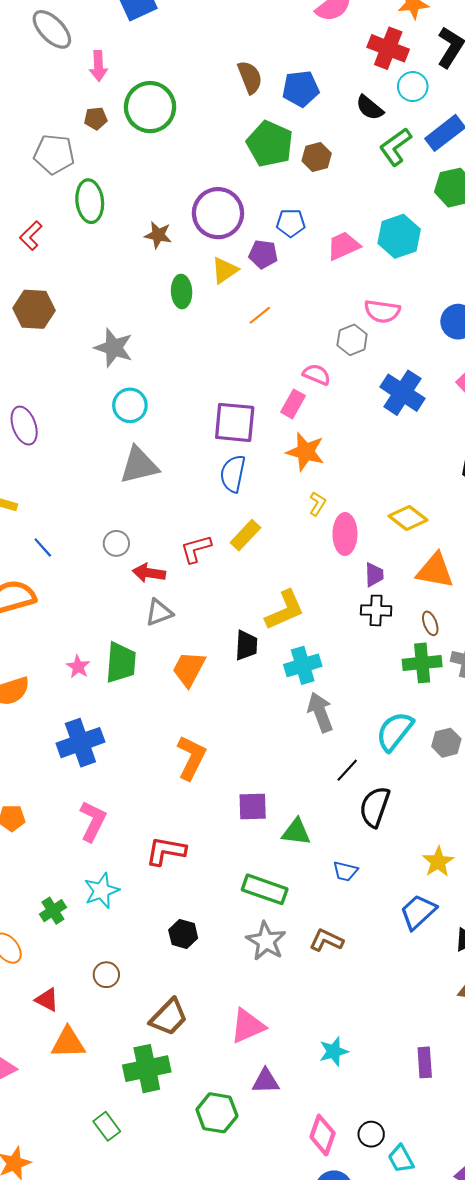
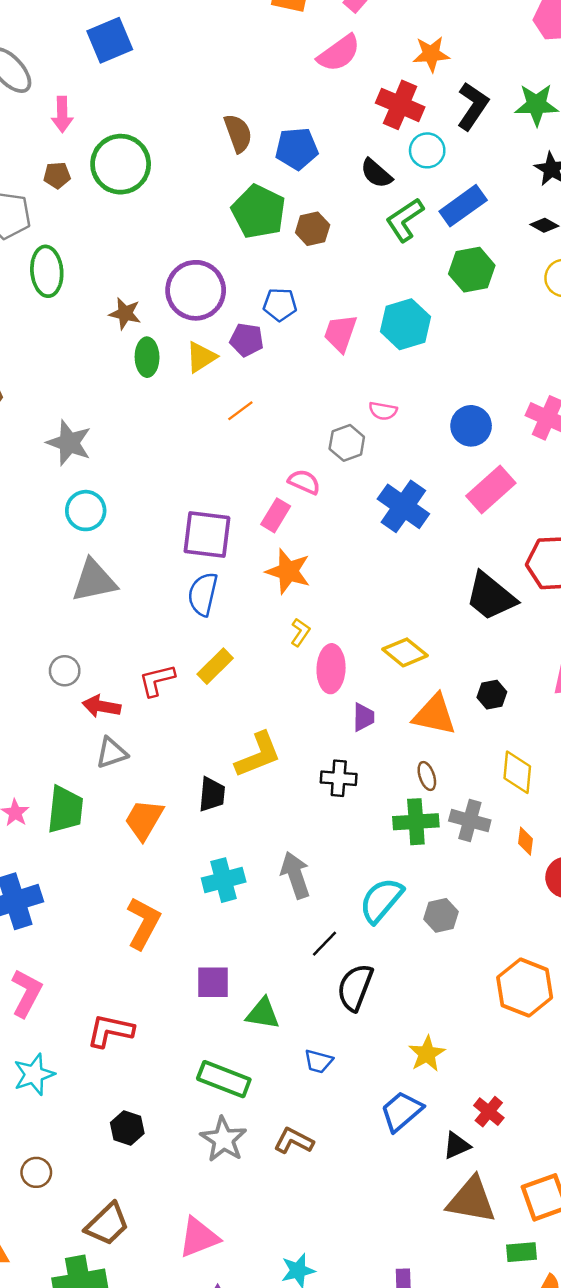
pink trapezoid: (343, 246) -> (340, 333), turned -48
green ellipse: (182, 292) -> (147, 357), moved
pink semicircle: (382, 311) -> (383, 411), size x0.7
black cross: (376, 610) -> (339, 778), moved
cyan cross: (303, 665) -> (224, 880), moved

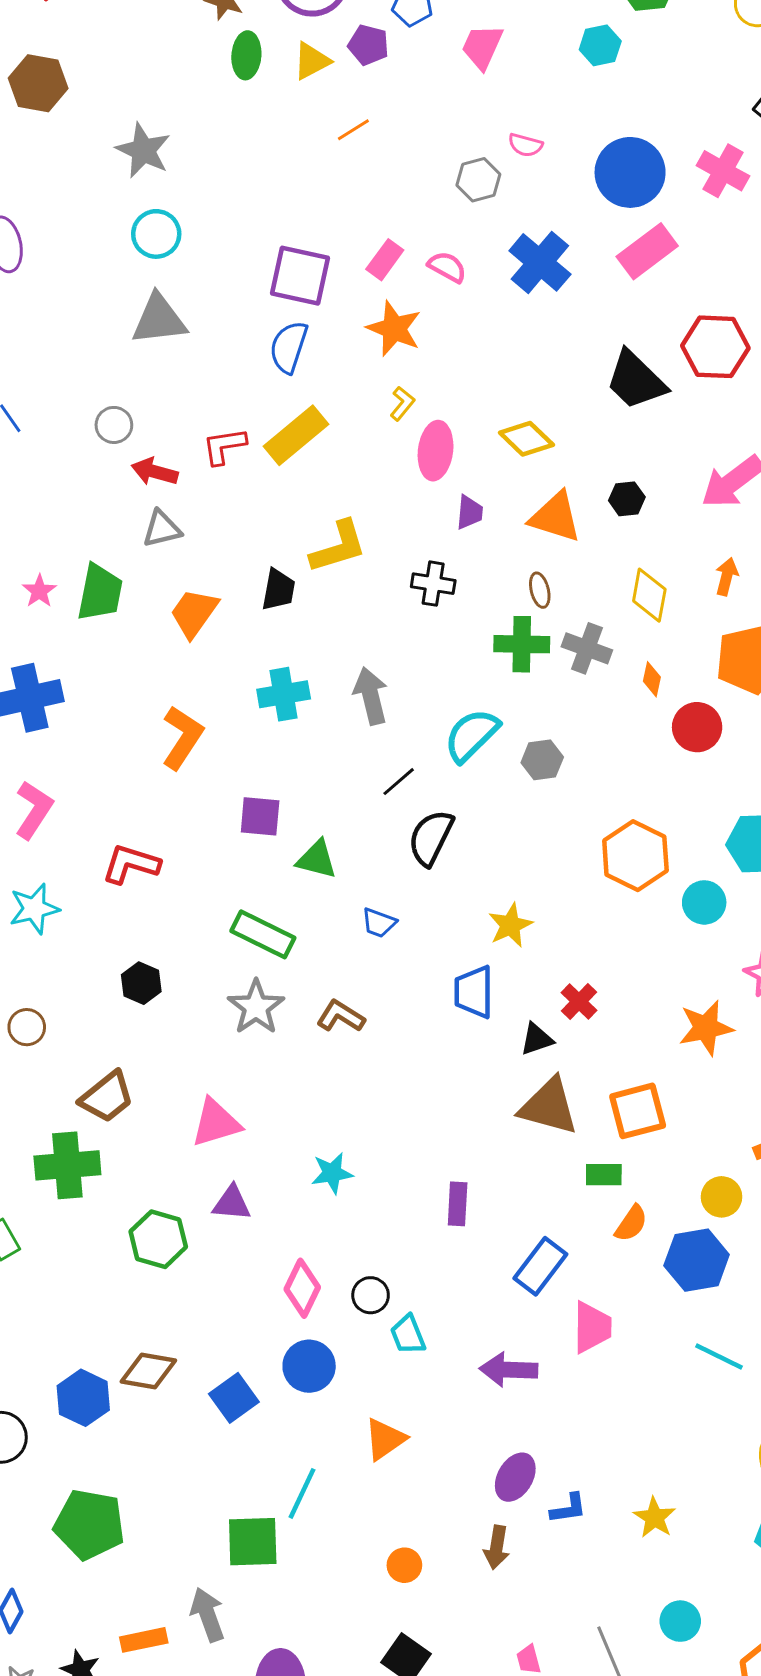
cyan hexagon: (406, 324) -> (600, 45), moved, size x0.7
blue circle: (471, 426) -> (630, 172), size x1.4
pink semicircle: (304, 482) -> (447, 267), moved
yellow rectangle: (215, 666) -> (296, 435), size x1.4
blue trapezoid: (401, 1111) -> (474, 992), turned -54

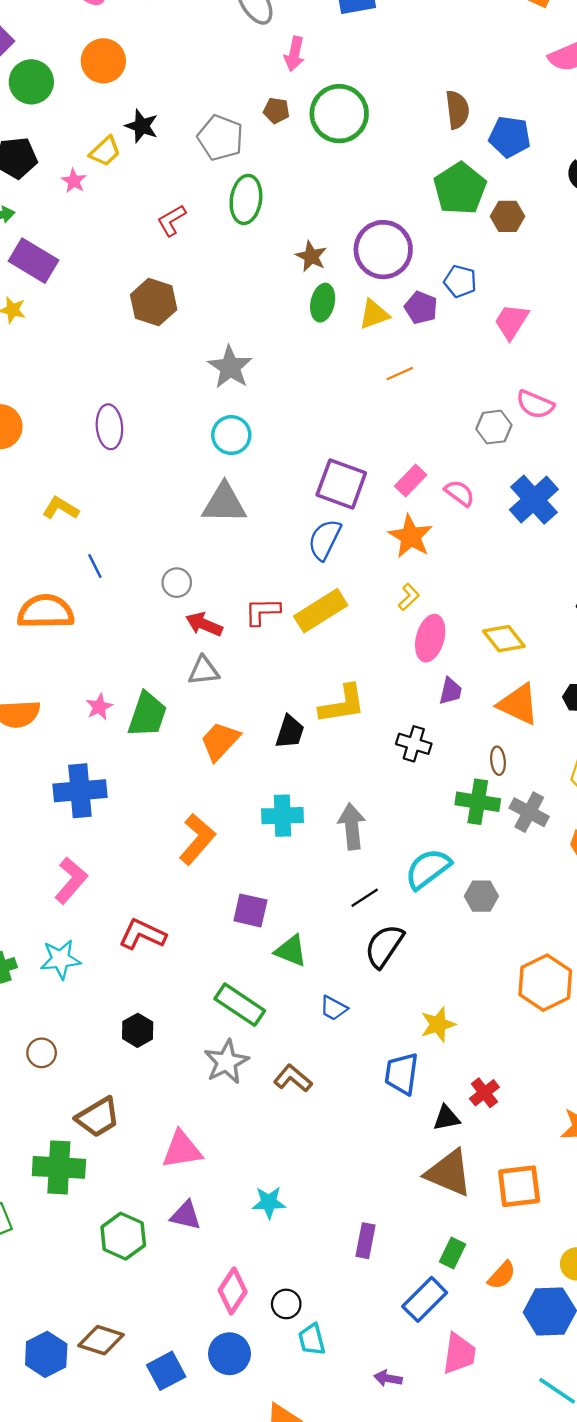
pink semicircle: (525, 145) -> (535, 404), size x1.4
green rectangle: (604, 1175) -> (453, 1253), moved, turned -72
purple arrow: (509, 1370) -> (388, 1378), size x0.6

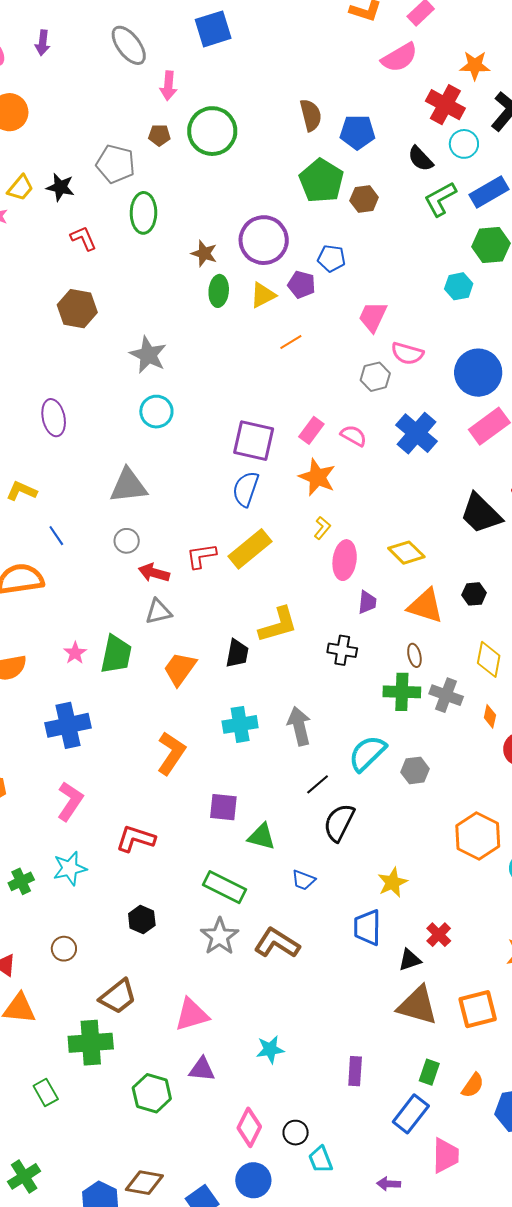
black star: (142, 126) -> (60, 187), moved
red L-shape: (172, 220) -> (83, 238), turned 104
pink trapezoid: (511, 321) -> (373, 317), moved
gray triangle: (224, 503) -> (128, 486), moved
brown L-shape: (293, 1078) -> (277, 943), size x1.4

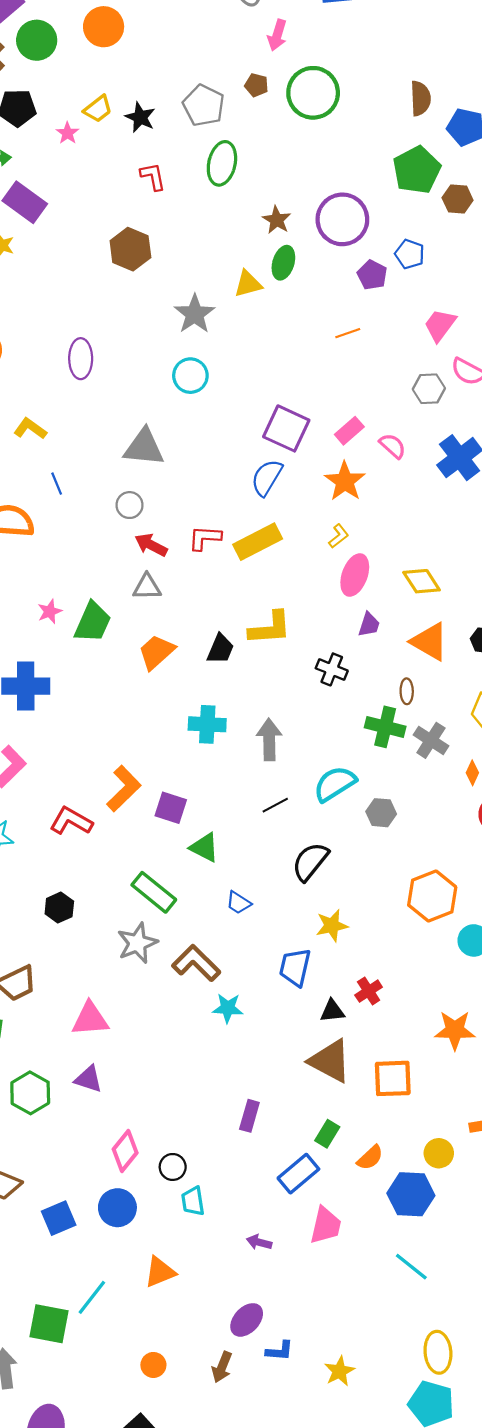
yellow triangle: (263, 295) -> (248, 284), moved
orange L-shape: (171, 753) -> (124, 789), moved
black semicircle: (339, 823) -> (310, 862), moved
cyan star: (270, 1049) -> (228, 1008), moved

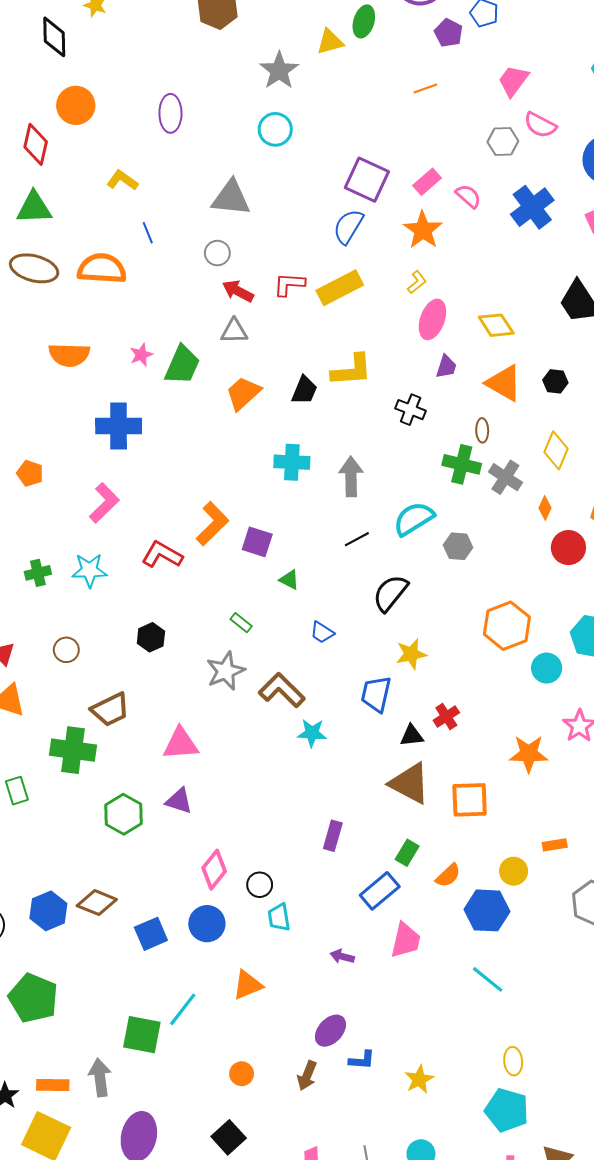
green triangle: (204, 847) -> (289, 580), size x0.7
green rectangle: (154, 892) -> (241, 623), size x0.5
yellow ellipse: (438, 1352) -> (513, 1061), size x0.7

